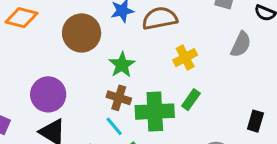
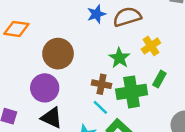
brown circle: (82, 33) -> (58, 54), moved
green star: (122, 65) -> (119, 58), moved

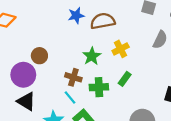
brown circle: (58, 54) -> (39, 56), moved, size x0.6
green cross: (132, 92) -> (99, 87), size x0.7

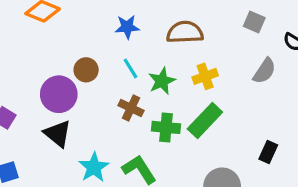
blue star: (76, 15) -> (127, 27), moved
green rectangle: (125, 79) -> (205, 121), size x1.6
cyan line: (70, 98) -> (130, 68), moved

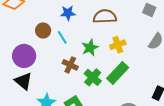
cyan line: (130, 68) -> (62, 37), moved
brown circle: (86, 70) -> (43, 30), moved
green cross: (166, 127) -> (93, 77), turned 36

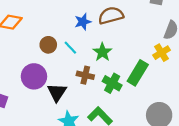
blue star: (68, 13) -> (83, 22), moved
yellow cross: (118, 45) -> (162, 53), moved
black triangle: (23, 81) -> (57, 92), moved, turned 36

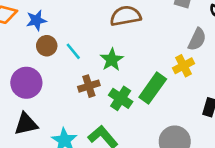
blue star: (83, 22) -> (36, 20), moved
brown cross: (85, 75) -> (89, 86), turned -35
black triangle: (57, 92) -> (26, 124), moved, turned 40

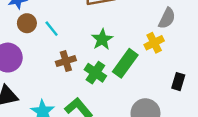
green star: (112, 60) -> (102, 39), moved

